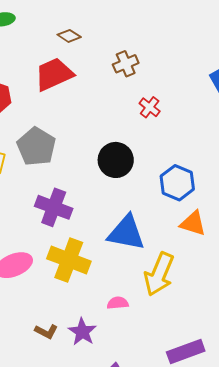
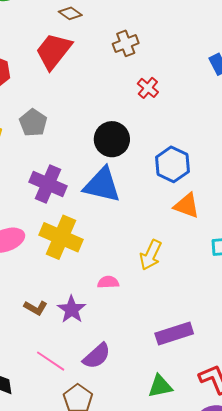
red trapezoid: (54, 74) -> (54, 51), turned -30
gray pentagon: (36, 147) -> (33, 123), size x0.7
blue triangle: (126, 233) -> (102, 185), moved
yellow arrow: (159, 274) -> (151, 255), size x0.7

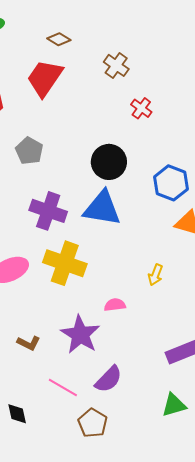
brown cross: (126, 43) -> (116, 65), turned -30
yellow arrow: (151, 255) -> (155, 275), size x0.7
brown L-shape: (36, 308) -> (29, 343), moved
purple star: (72, 309) -> (80, 335), size x1.4

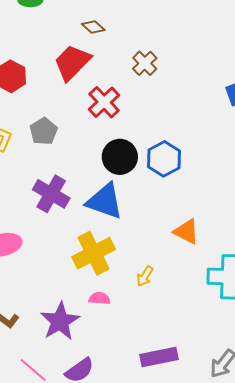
red cross: (141, 108) -> (104, 102), moved, size x1.5
blue hexagon: (171, 183) -> (164, 159), moved
yellow cross: (65, 263) -> (94, 253), moved, turned 33

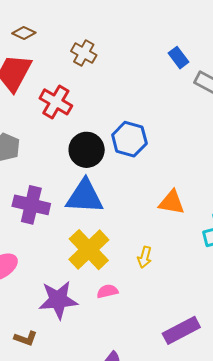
purple star: (60, 321) -> (58, 300), moved, turned -30

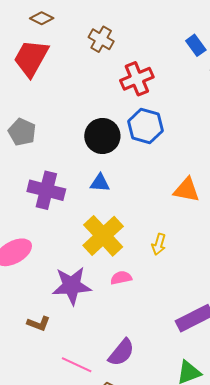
red cross: (56, 102) -> (137, 79), moved, turned 36
blue triangle: (85, 197) -> (100, 183), size x0.5

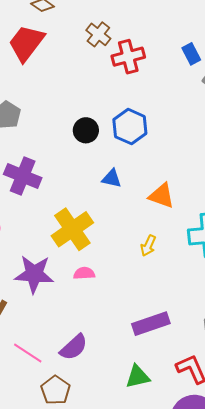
red cross: (137, 79) -> (128, 57), moved
black circle: (102, 136) -> (86, 130), size x0.7
blue triangle: (100, 183) -> (112, 178), moved
yellow arrow: (159, 244) -> (148, 246), moved

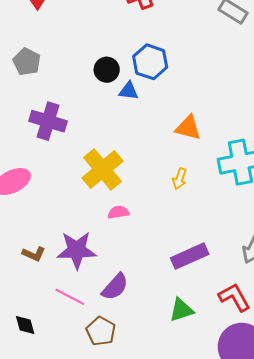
blue triangle: (112, 178) -> (129, 91), moved
purple star: (34, 274) -> (77, 250), moved

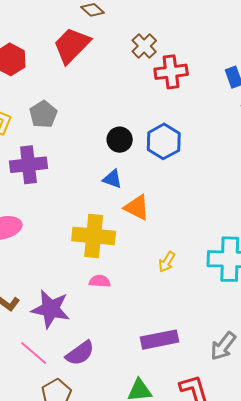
blue triangle: (129, 91) -> (112, 179), moved
purple cross: (48, 121) -> (28, 165), moved, turned -36
orange triangle: (188, 128) -> (137, 207), moved
yellow cross: (103, 169) -> (94, 236), turned 33

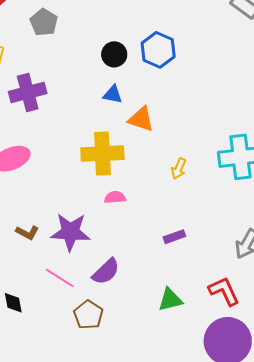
gray pentagon: (43, 114) -> (44, 22), moved
purple rectangle: (159, 340) -> (174, 237), moved, size x0.6

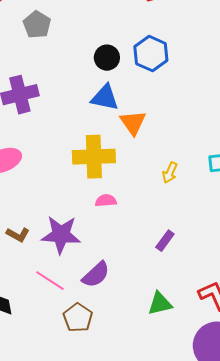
blue triangle: (113, 94) -> (105, 98), size x1.4
orange triangle: (141, 119) -> (133, 123), turned 36
purple rectangle: (174, 237) -> (165, 241), turned -35

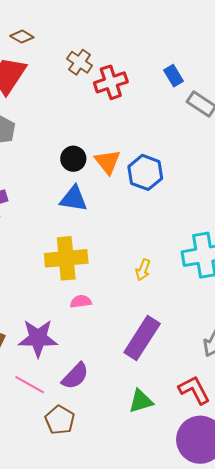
blue hexagon: (151, 54) -> (145, 172), moved
orange triangle: (133, 123) -> (108, 162), moved
purple rectangle: (165, 241) -> (142, 338), size x2.0

